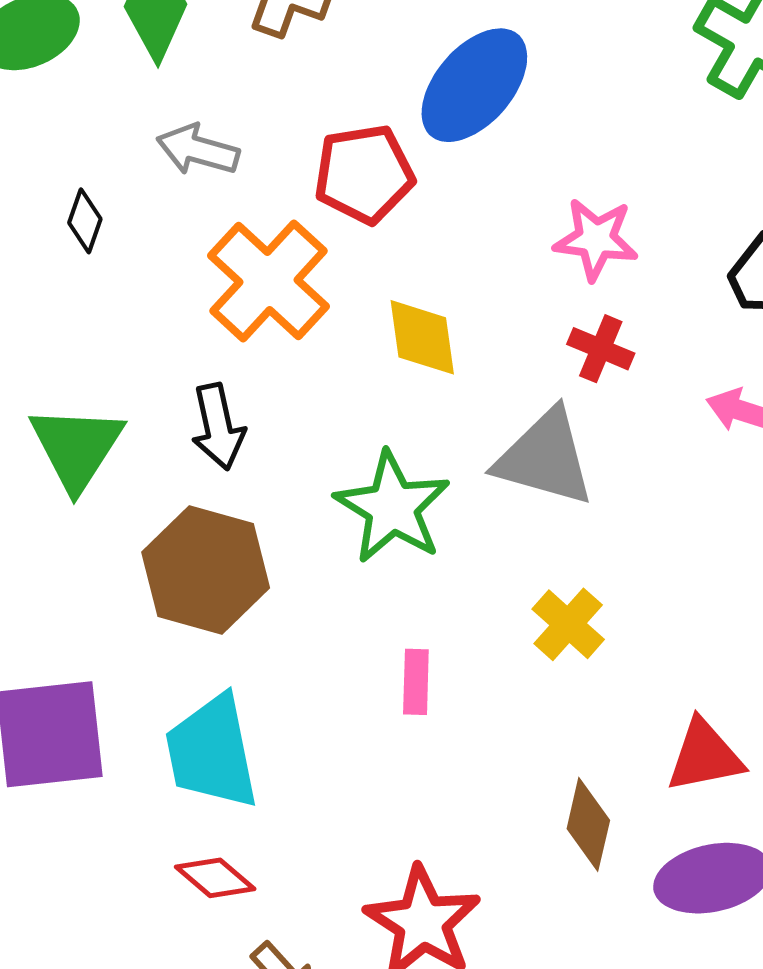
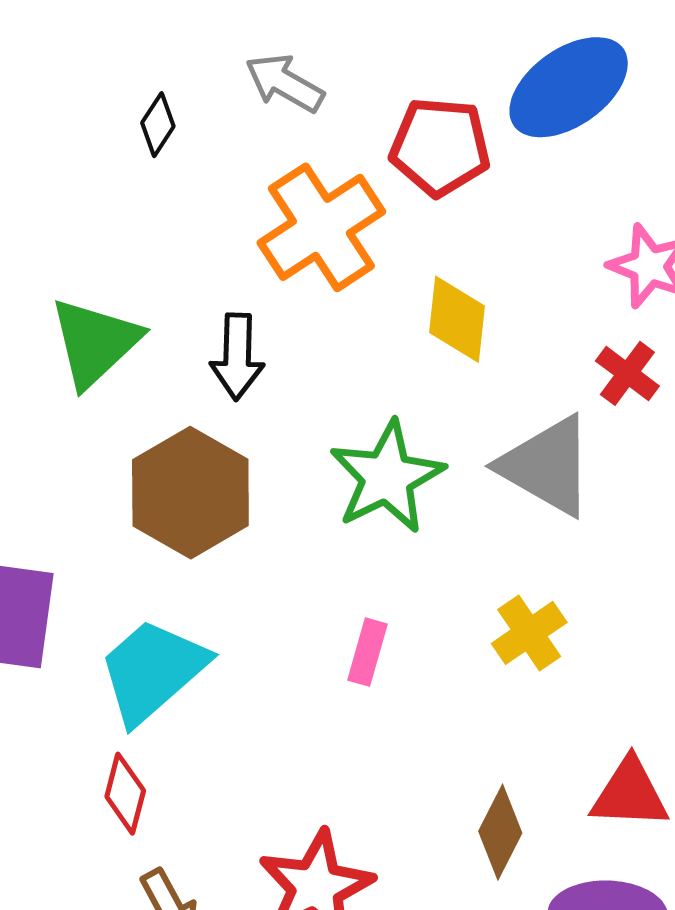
cyan trapezoid: (212, 752) -> (153, 671), turned 46
red diamond: (215, 878) -> (125, 794), turned 50

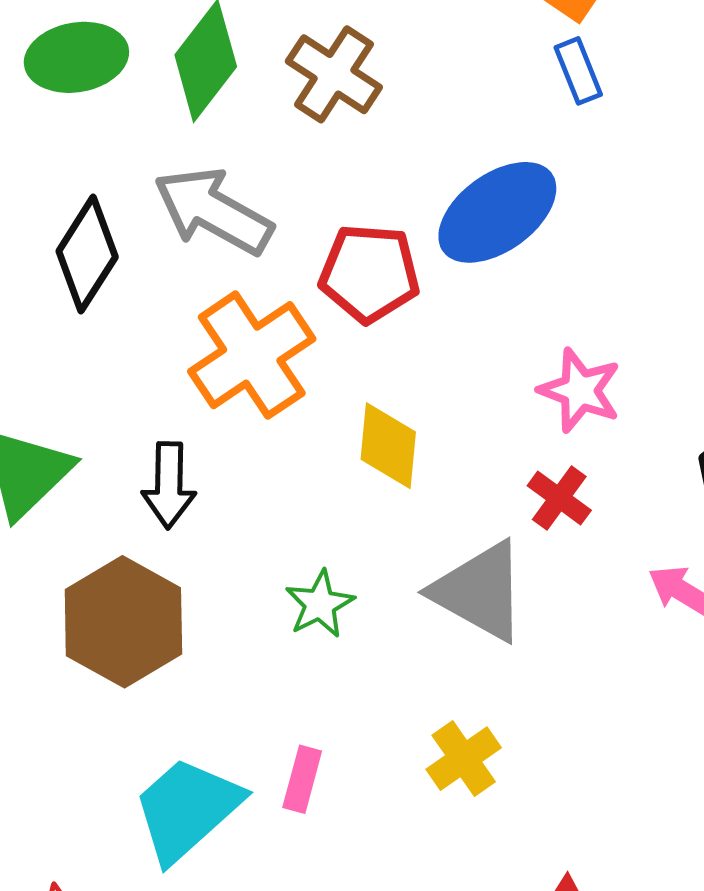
gray arrow: (285, 83) -> (213, 211), size x1.5
black diamond: (158, 125) -> (87, 254), size x1.8
green star: (387, 477) -> (320, 604), size x0.6
cyan trapezoid: (153, 671) -> (187, 809), moved

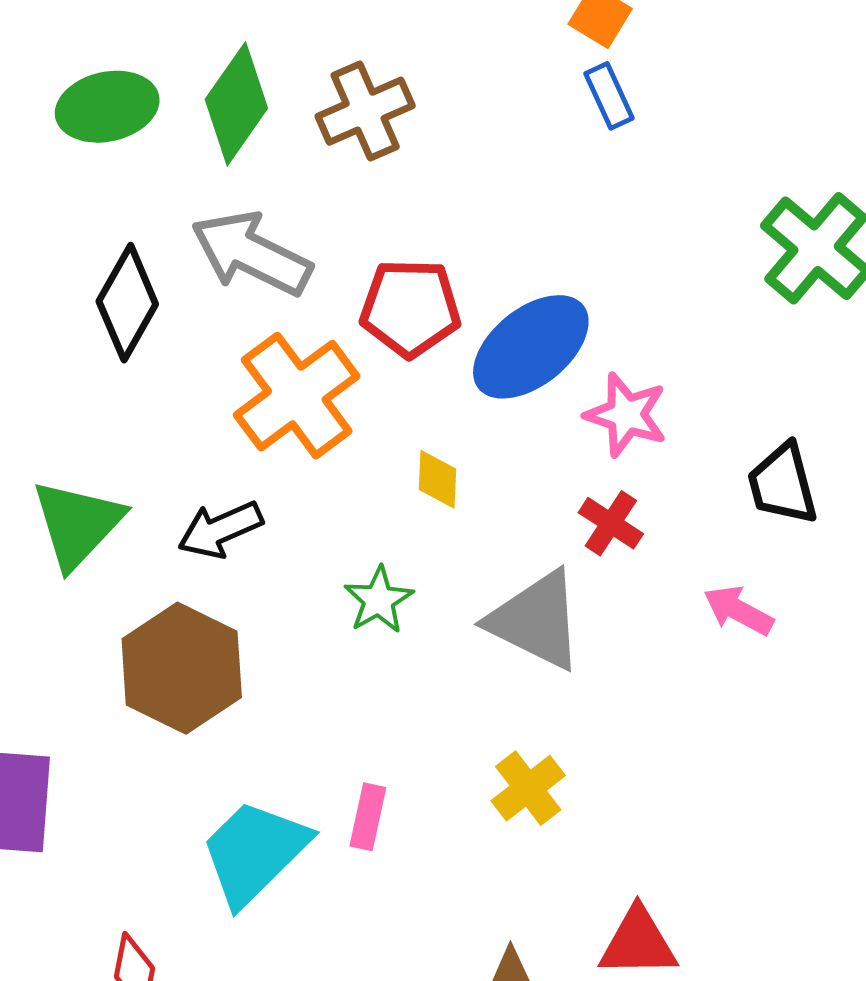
brown cross: (334, 74) -> (365, 111), turned 36
blue ellipse: (497, 212) -> (531, 347), moved
yellow diamond: (388, 446) -> (437, 479), size x0.7
black arrow: (169, 485) -> (220, 530), turned 68
green star: (320, 604) -> (379, 600), moved

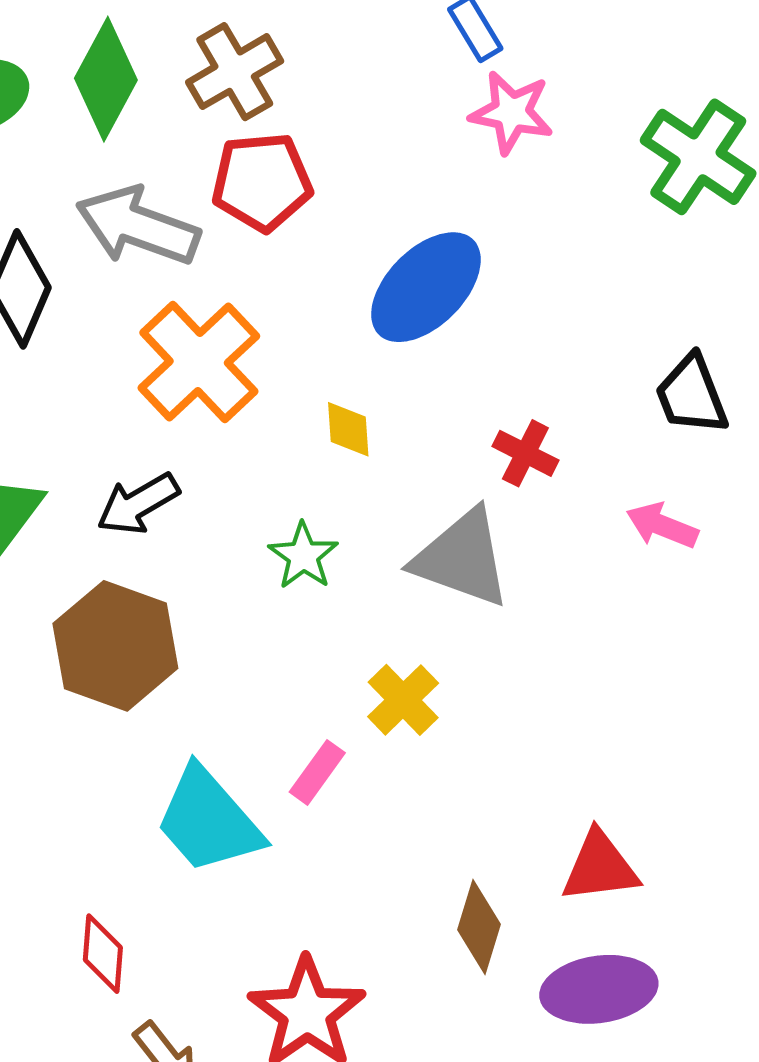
red pentagon: (410, 308) -> (262, 182), moved
pink star: (626, 415) -> (511, 112), moved
yellow cross: (528, 788) -> (403, 700), moved
pink rectangle: (368, 817) -> (317, 772), turned 30
cyan trapezoid: (254, 852) -> (208, 821), turned -80

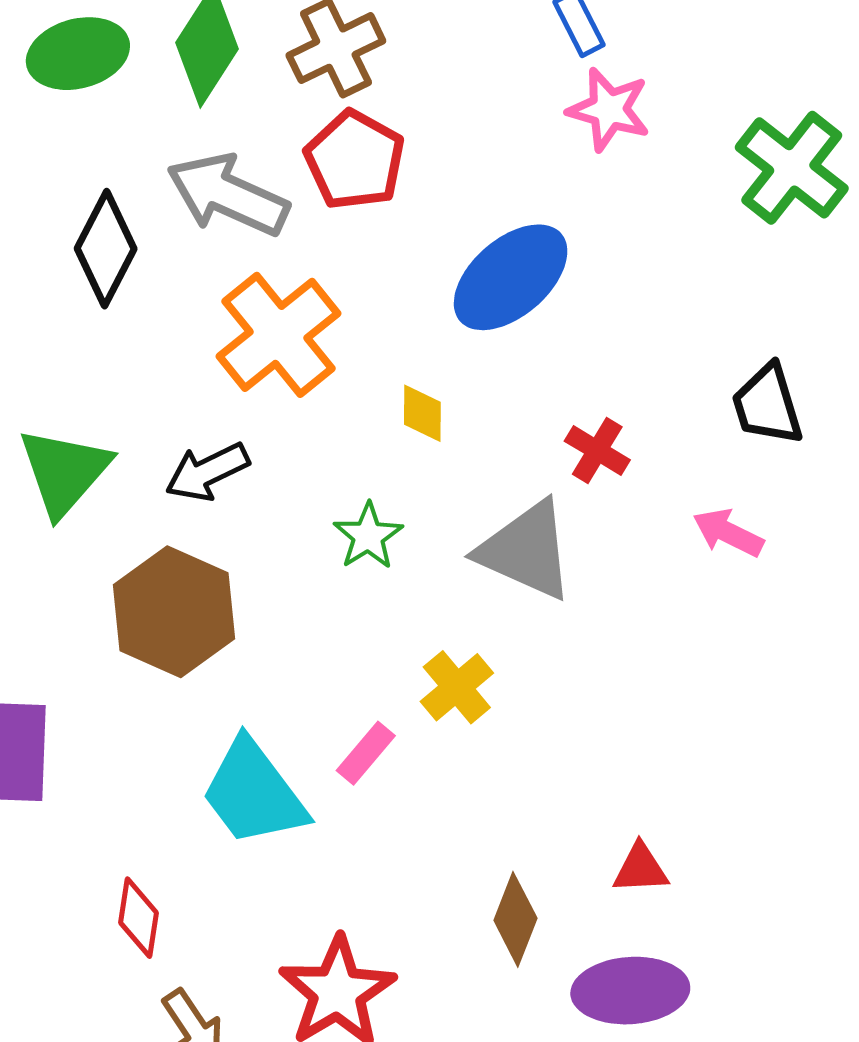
red pentagon: (262, 182) -> (355, 160), turned 30
red triangle: (600, 867) -> (641, 869), size x0.7

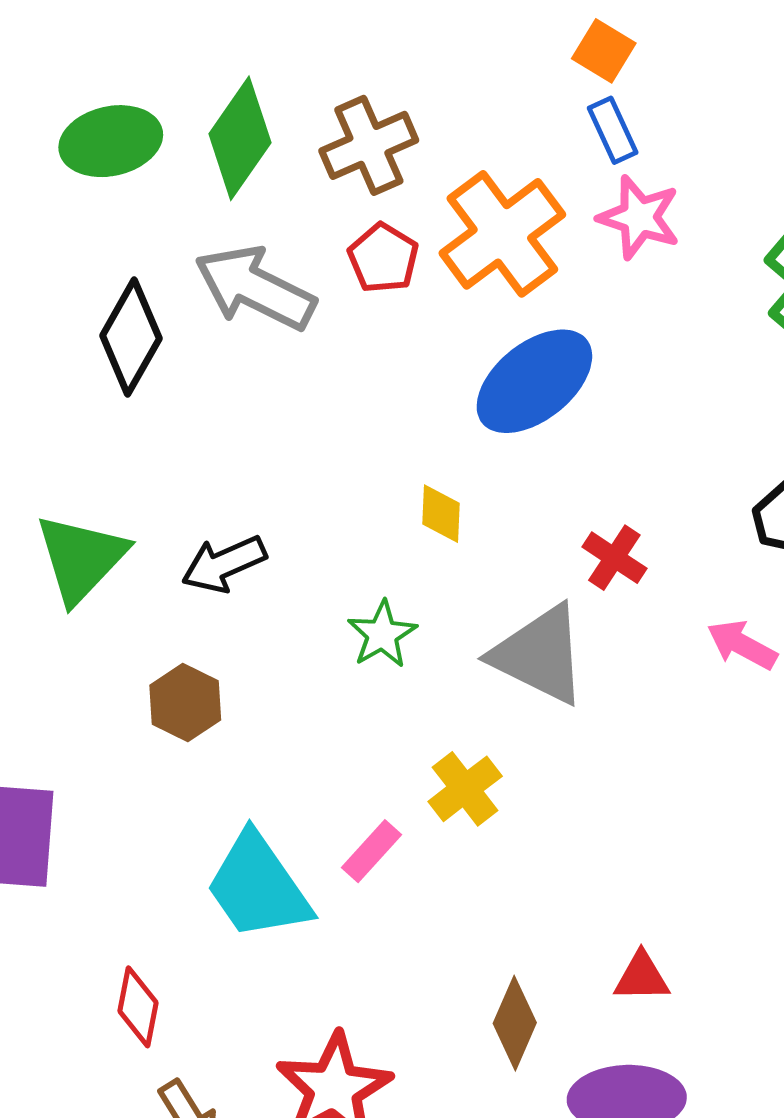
red pentagon: (355, 160) -> (383, 258), size x0.7
orange cross: (278, 335) -> (502, 234), moved
brown hexagon: (174, 612) -> (185, 703), size x0.6

